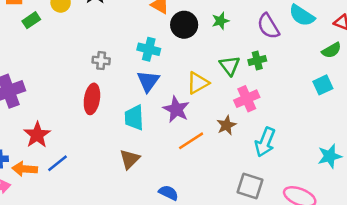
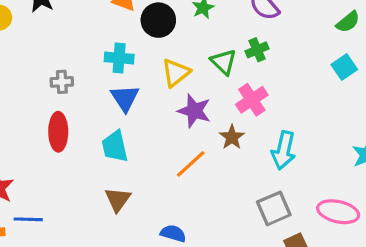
yellow triangle: (198, 83) -> (176, 73), moved
purple star: (176, 109) -> (194, 111), moved
blue line: (57, 163) -> (28, 219), turned 50
gray square: (250, 186) -> (274, 208), turned -32

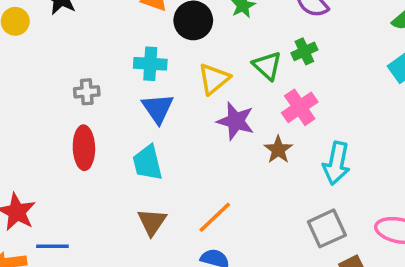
orange line: (191, 164) -> (215, 217), moved

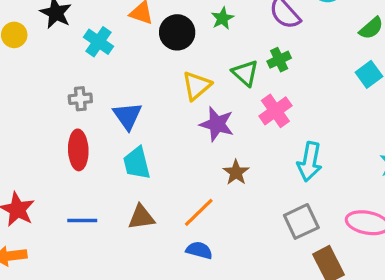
cyan cross: (150, 64) -> (99, 42), moved, turned 32
blue triangle: (158, 108) -> (127, 116), moved
brown star: (278, 150) -> (236, 172), moved
brown triangle: (152, 222) -> (141, 217), turned 48
blue line: (52, 246) -> (82, 221), moved

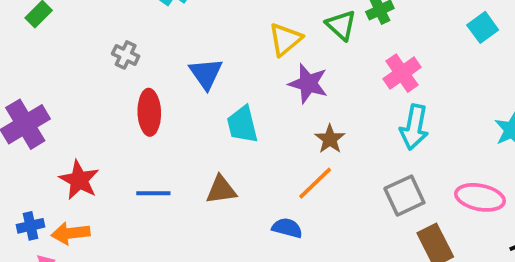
gray cross: (80, 99) -> (126, 55), moved, turned 30
pink cross: (275, 111) -> (402, 73), moved
cyan trapezoid: (137, 163) -> (242, 125), moved
orange line: (199, 212) -> (315, 183), moved

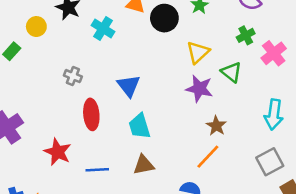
green triangle: (341, 25) -> (231, 72), moved
yellow triangle: (285, 39) -> (198, 52), moved
pink cross: (402, 73) -> (274, 53), moved
cyan trapezoid: (242, 125) -> (139, 126), moved
red star: (79, 180) -> (58, 152), moved

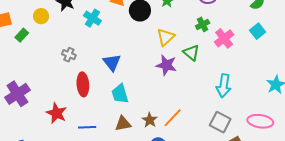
brown star: (216, 126) -> (150, 120), moved
gray square: (270, 162) -> (220, 122), turned -35

